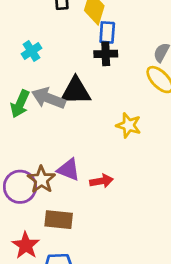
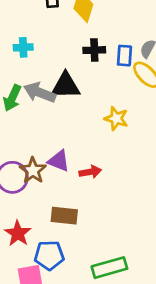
blue rectangle: (107, 32) -> (124, 56), moved
cyan cross: (31, 51) -> (23, 47), turned 30
brown rectangle: (59, 220) -> (64, 216), moved

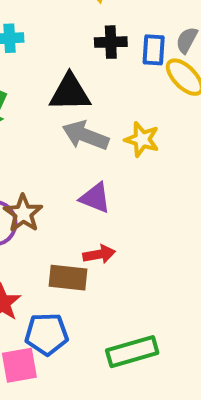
gray arrow: (40, 93) -> (85, 136), moved
purple triangle: (59, 161) -> (95, 198), moved
red arrow: (90, 172) -> (99, 254), moved

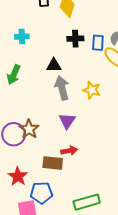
black triangle: (70, 93) -> (54, 65), size x0.7
gray arrow: (85, 136) -> (62, 88), turned 55
purple triangle: (95, 198) -> (67, 121), turned 42

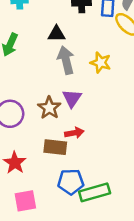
brown star: (29, 129) -> (49, 108), moved
blue pentagon: (41, 193) -> (71, 182), moved

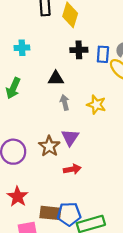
gray arrow: (66, 60) -> (65, 102), size x0.6
brown rectangle: (55, 147) -> (50, 213), moved

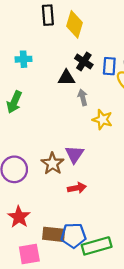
black cross: (79, 50) -> (84, 61), turned 35
black triangle: (56, 78) -> (66, 78), moved
gray arrow: (65, 102) -> (83, 97), moved

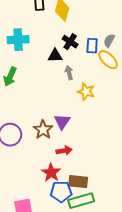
cyan cross: (24, 59) -> (18, 40), size x1.5
red star: (19, 217) -> (51, 173), moved
brown rectangle: (54, 234) -> (78, 182), moved

